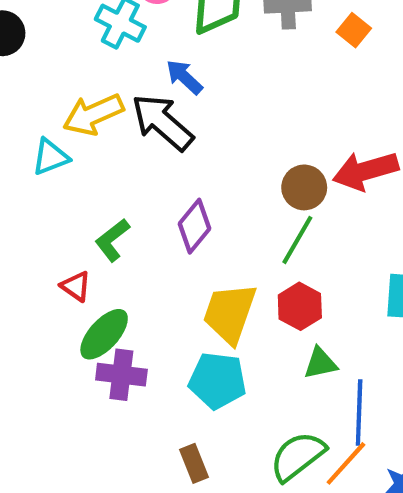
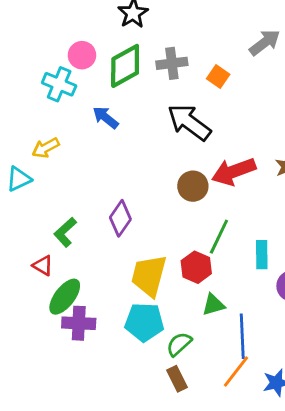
yellow arrow: (93, 114) -> (46, 148), size x0.7
black arrow: (162, 122) -> (189, 122), moved
green line: (297, 240) -> (219, 237), moved
green semicircle: (298, 456) -> (179, 344), moved, size x0.7
brown rectangle: (194, 463) -> (177, 379), moved

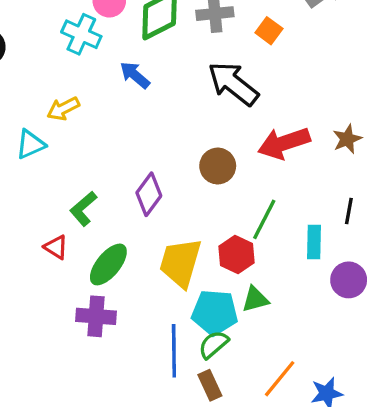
brown circle: (193, 186) -> (218, 166), moved
green ellipse: (65, 297) -> (108, 264), moved
cyan pentagon: (144, 322) -> (215, 312), moved
blue line: (242, 336) -> (174, 351), moved

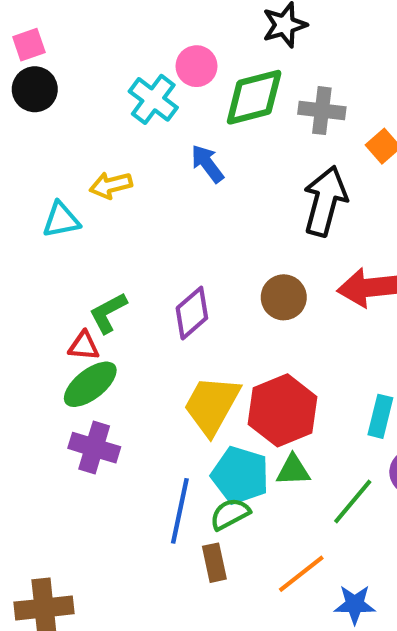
black arrow: (233, 84) -> (325, 201), turned 54
green line: (264, 219) -> (353, 502), moved
red triangle: (56, 247) -> (84, 346), moved, turned -40
red hexagon: (236, 254) -> (282, 410), size x1.5
green ellipse: (108, 264) -> (90, 384), moved

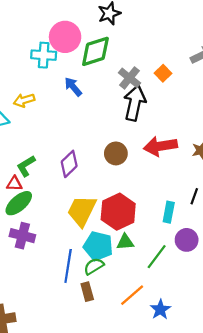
pink circle: (196, 66) -> (65, 37), size x1.5
cyan cross: (153, 99) -> (44, 55), turned -30
gray cross: (322, 111) -> (130, 78), moved, turned 35
blue star: (355, 604) -> (160, 309), turned -30

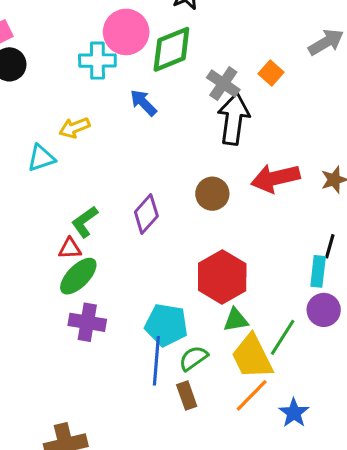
yellow trapezoid: (82, 211) -> (252, 357), moved, turned -48
cyan rectangle: (169, 212) -> (318, 271), moved
cyan pentagon: (98, 246) -> (166, 325), moved

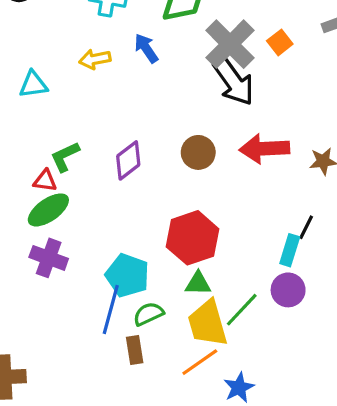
gray cross: (223, 84) -> (230, 44), size x1.5
black arrow: (234, 119) -> (234, 81), turned 126
yellow arrow: (74, 128) -> (95, 59), moved

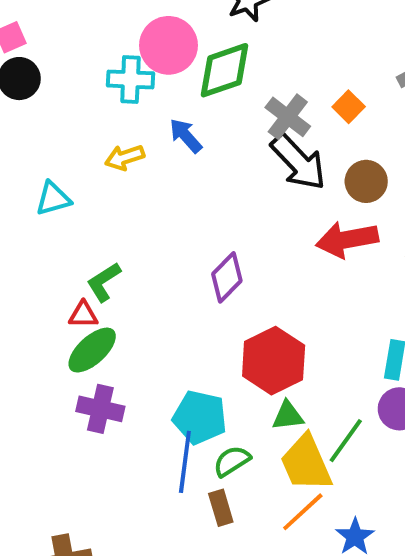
gray cross: (230, 44) -> (288, 117), size x0.7
brown circle: (198, 152) -> (366, 181), moved
purple diamond: (128, 160) -> (227, 277), moved

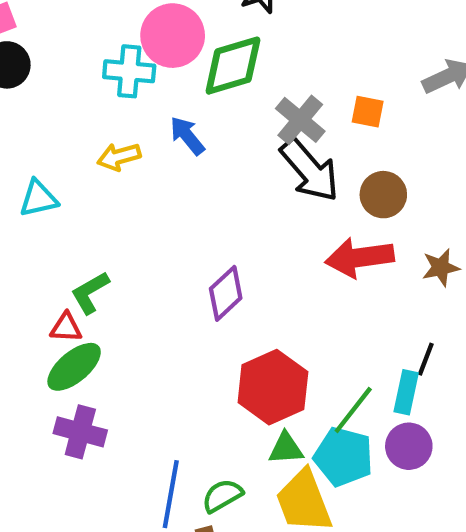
orange square: (349, 107) -> (368, 112), turned -36
cyan pentagon: (200, 417) -> (343, 457), moved
green line: (346, 441) -> (353, 410), moved

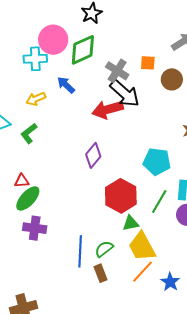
brown circle: (383, 195) -> (172, 79), moved
red arrow: (360, 258) -> (108, 109), moved
green L-shape: (90, 293) -> (29, 133), moved
cyan pentagon: (343, 457) -> (157, 162), moved

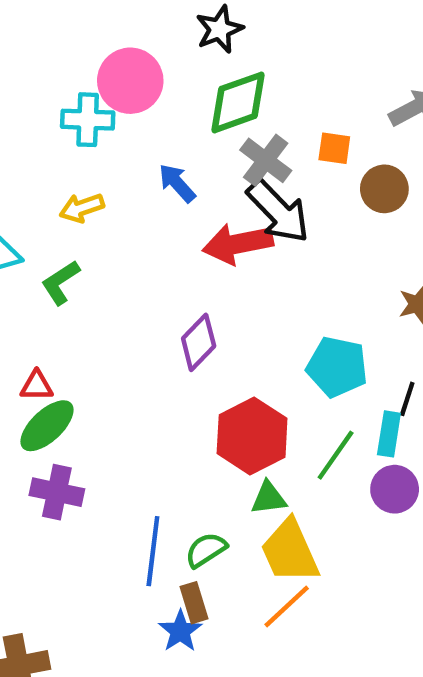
green diamond: (83, 50) -> (238, 102), moved
blue arrow: (66, 85) -> (177, 183), moved
blue star: (170, 282) -> (180, 631), moved

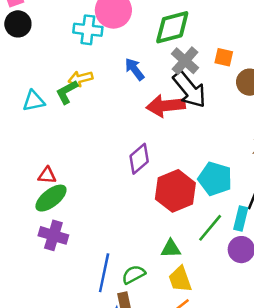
green L-shape: (61, 283) -> (67, 92), moved
red hexagon: (252, 436) -> (175, 191), moved
yellow trapezoid: (290, 551) -> (180, 279), size x0.7

